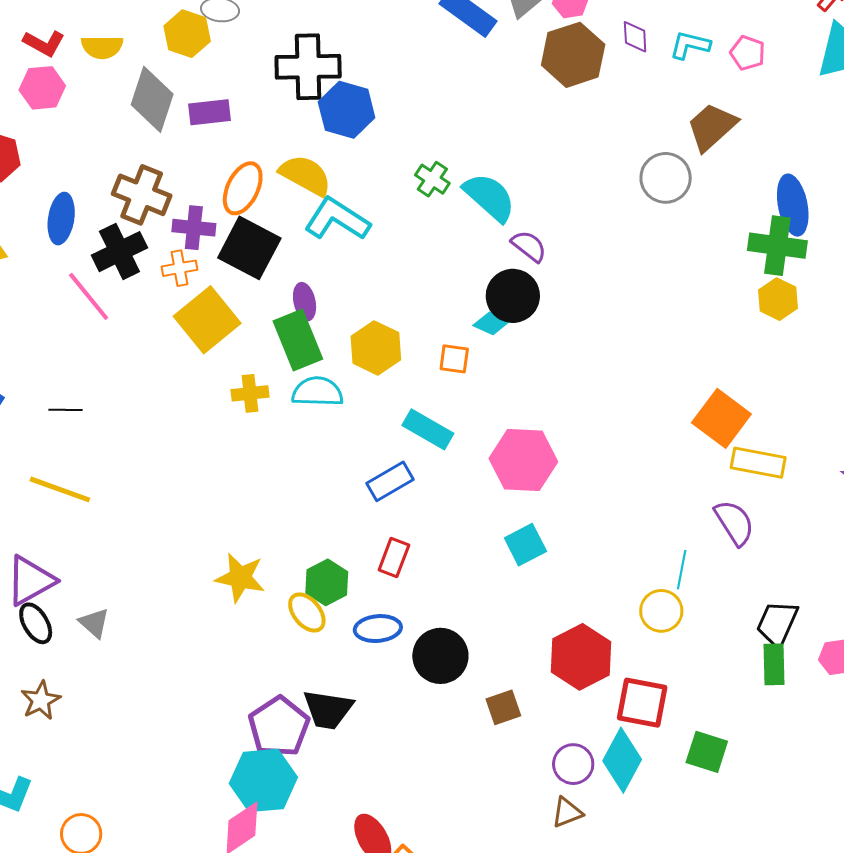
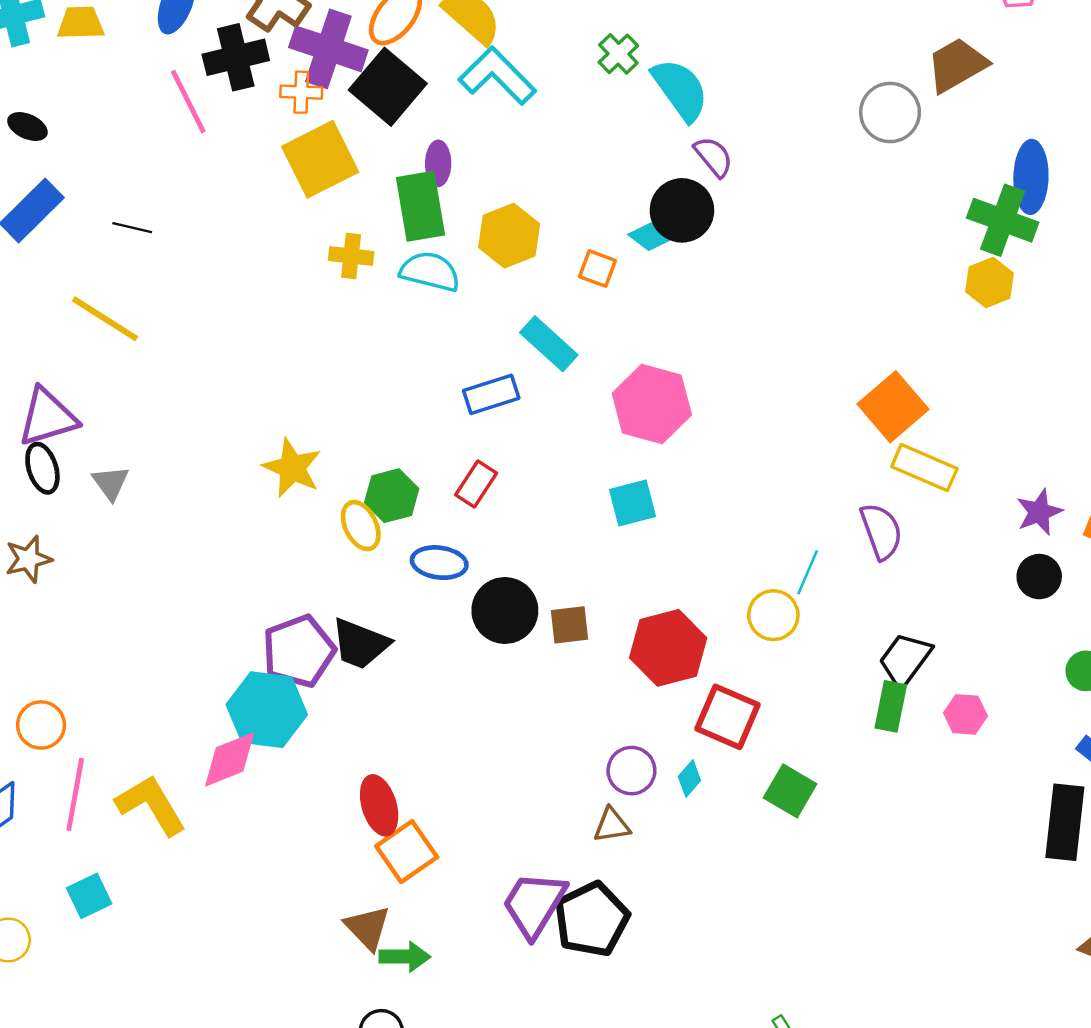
purple cross: (194, 228) -> (328, 49), size x1.5
brown square: (503, 707) -> (570, 625), moved
cyan diamond: (622, 760) -> (689, 779), size x0.5

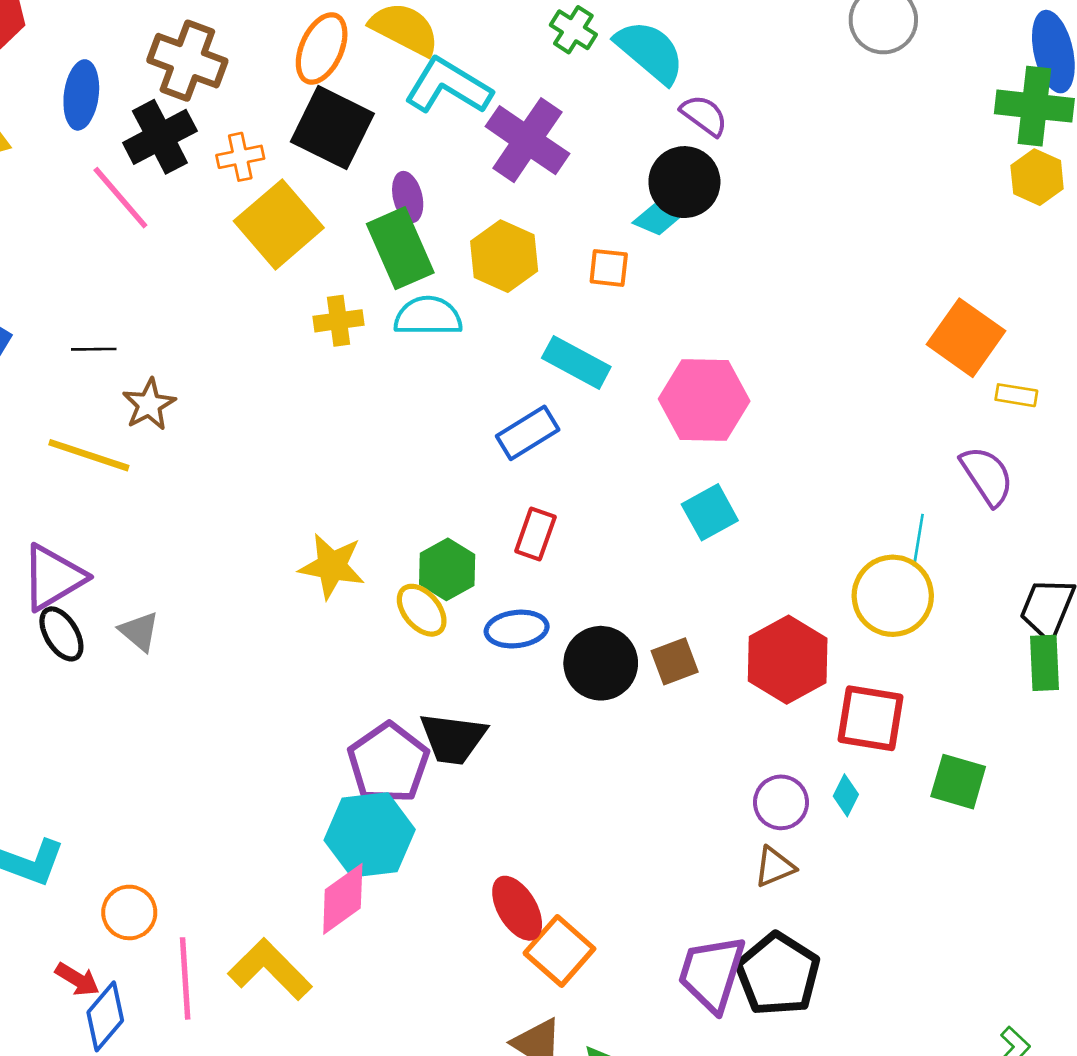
purple cross: (328, 49) -> (527, 140), moved, turned 30
yellow rectangle: (924, 468) -> (1016, 395), size x0.6
brown star: (28, 559) -> (149, 404), moved
yellow circle: (773, 615) -> (893, 596), size x1.4

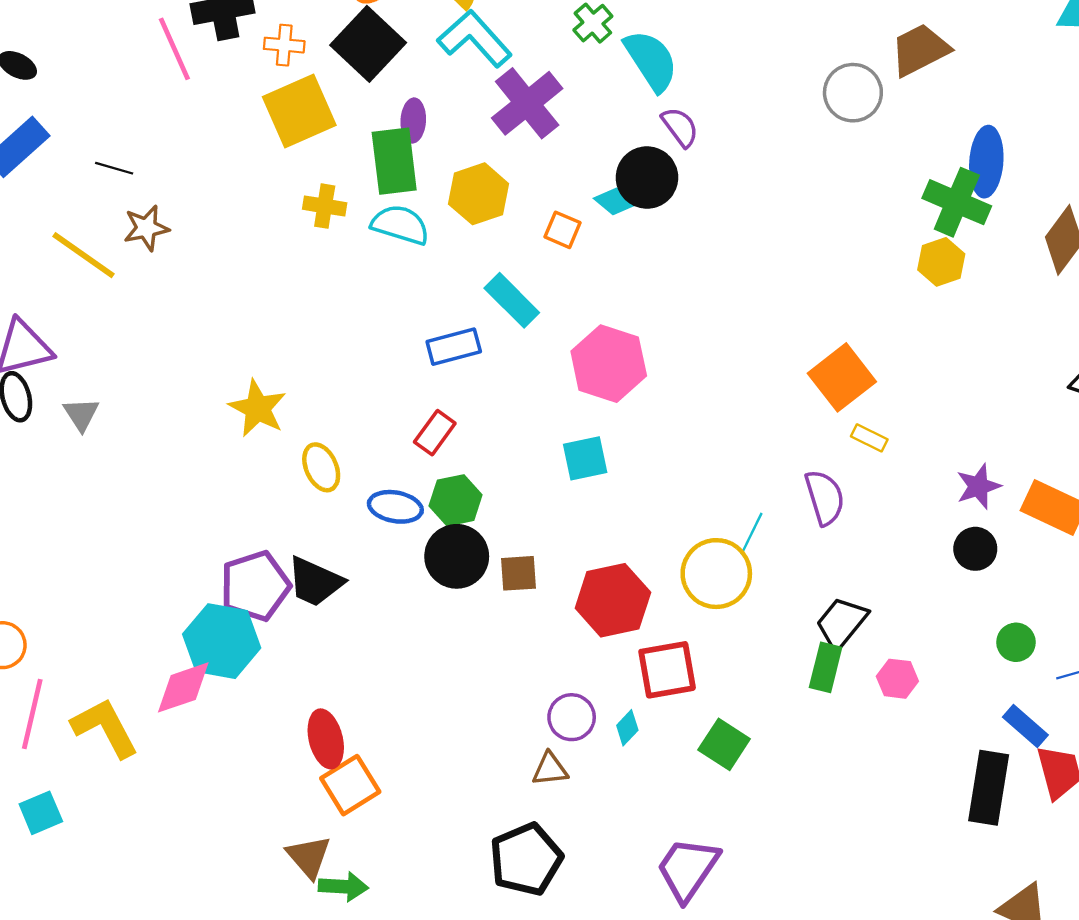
green hexagon: (447, 569) -> (456, 500), moved
red square: (871, 718) -> (667, 670), turned -36
purple trapezoid: (712, 973) -> (688, 869), moved

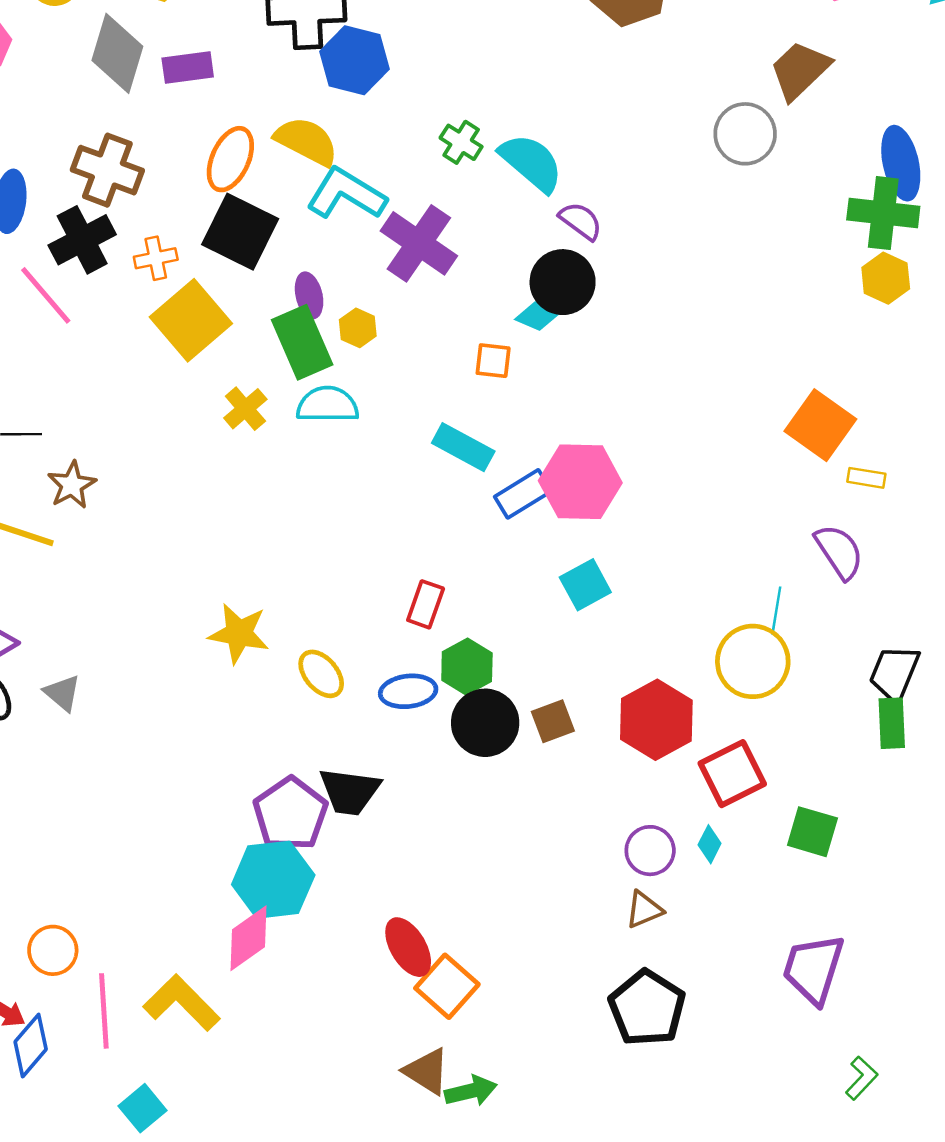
yellow hexagon: (479, 194) -> (358, 328), moved, size x0.6
yellow cross: (325, 206) -> (245, 409), turned -33
blue rectangle: (454, 347) -> (523, 494), moved

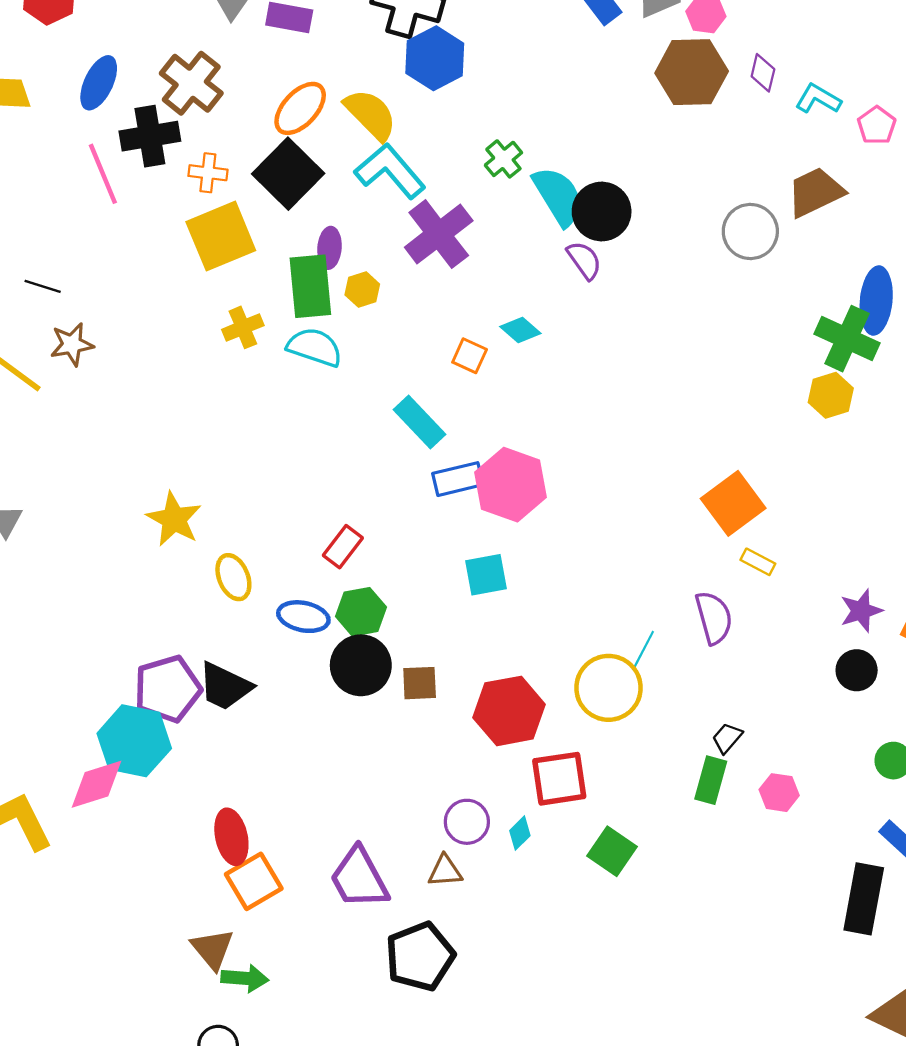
black circle: (563, 282) -> (602, 212), moved
black trapezoid: (894, 673) -> (727, 738), size x0.6
purple trapezoid: (813, 969) -> (359, 878), moved, turned -64

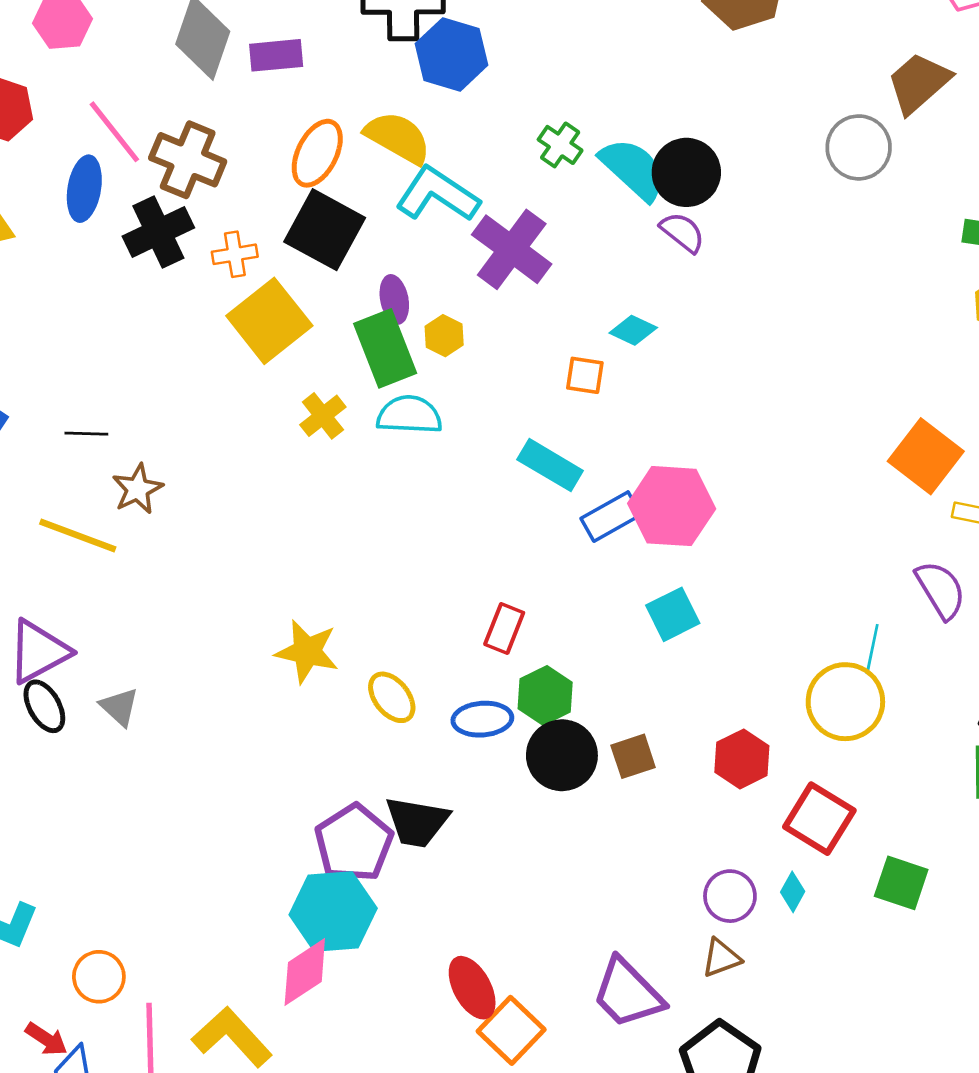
pink line: (103, 174) -> (114, 132), moved
red hexagon: (509, 711) -> (742, 759), size x0.7
red square: (559, 779) -> (819, 819), turned -34

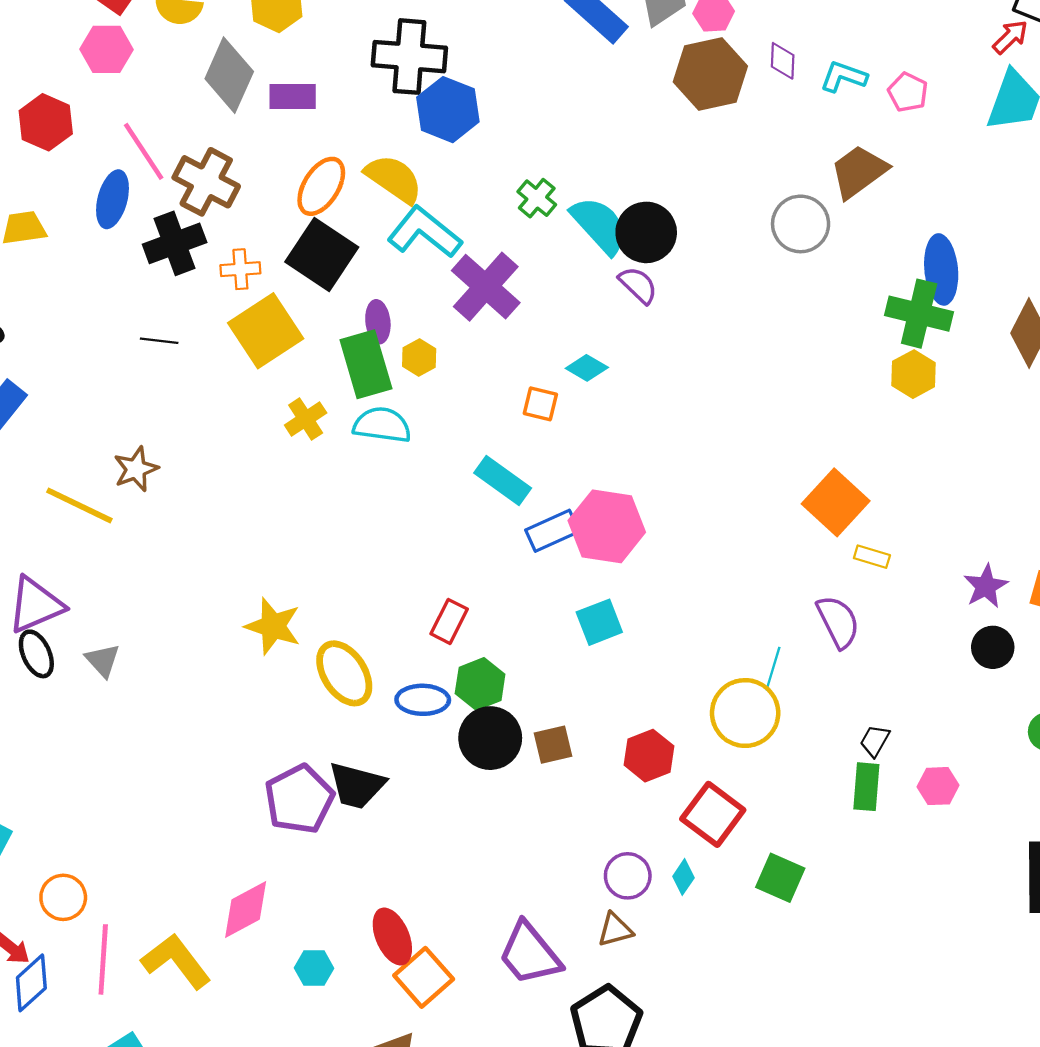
black line: (86, 434) -> (159, 341), moved
yellow ellipse: (392, 697) -> (344, 673), size x1.4
cyan hexagon: (333, 911) -> (314, 968), moved, size x0.5

